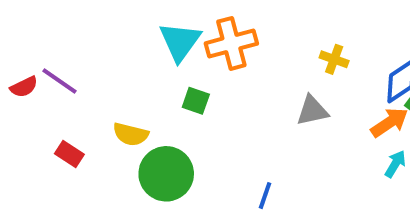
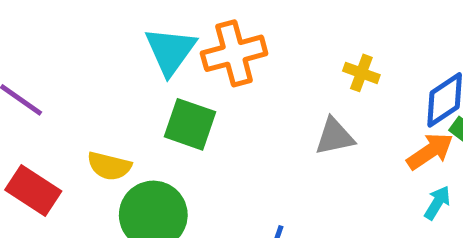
green square: (196, 101) -> (190, 124), size x1.5
red rectangle: (69, 154) -> (33, 190), size x1.5

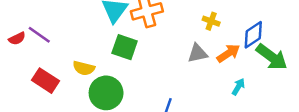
orange arrow: (430, 151) -> (228, 53), moved
cyan arrow: (437, 203) -> (238, 87), moved

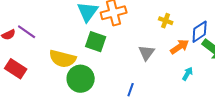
gray triangle: (198, 53) -> (147, 53), moved, turned -42
yellow semicircle: (84, 68) -> (63, 59), size x1.5
red rectangle: (45, 81) -> (16, 69), moved

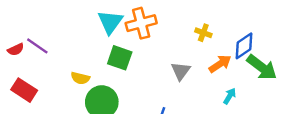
yellow semicircle: (63, 59) -> (80, 78), size x0.6

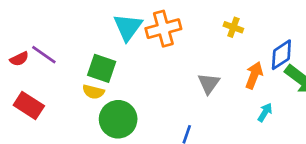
yellow cross: (203, 33) -> (233, 27), moved
green square: (120, 58) -> (102, 68), moved
orange arrow: (220, 64) -> (254, 75), turned -35

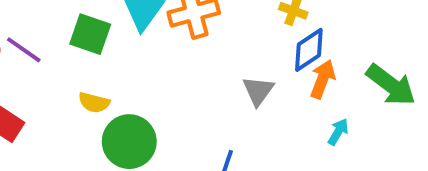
blue diamond: (281, 55) -> (309, 50), moved
green square: (102, 68) -> (90, 34), moved

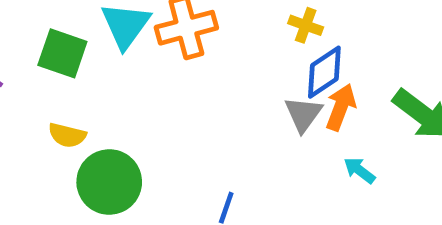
gray triangle: (258, 91) -> (303, 114), moved
cyan arrow: (338, 132) -> (359, 170), turned -84

